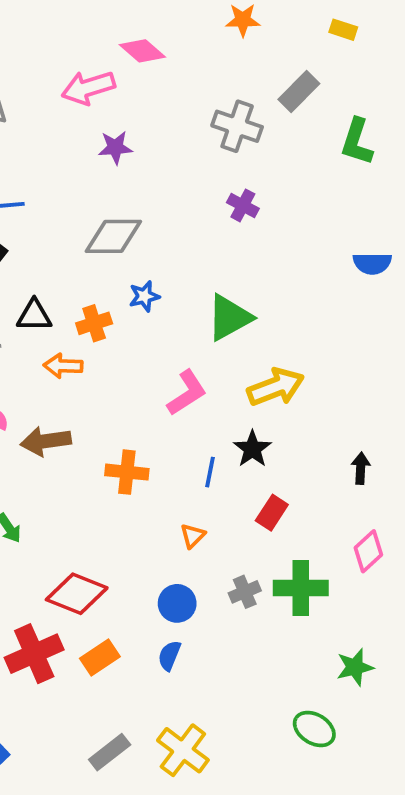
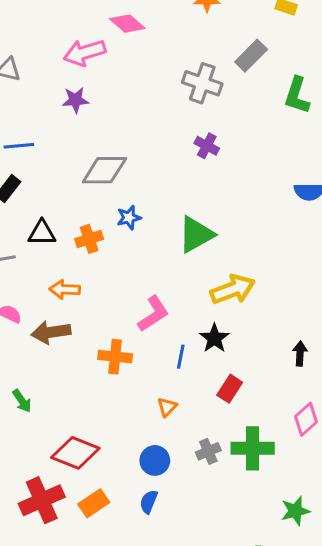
purple star: (115, 148) -> (75, 100), moved
orange arrow: (63, 366) -> (65, 289), moved
pink L-shape: (187, 393) -> (153, 314), moved

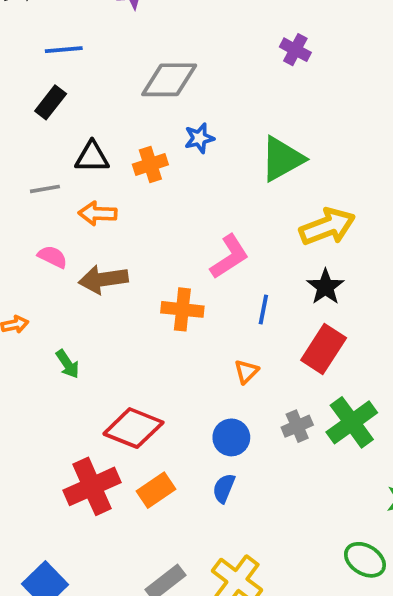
orange arrow: (65, 289) -> (98, 213), moved
black star: (214, 338) -> (325, 287), moved
red rectangle: (230, 389) -> (324, 349), size x1.4
green cross: (253, 448) -> (352, 422), turned -36

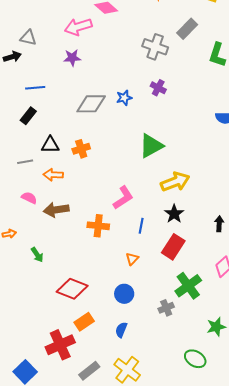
blue star: (199, 138) -> (124, 98), moved
gray cross: (297, 426) -> (166, 308), moved
red cross: (92, 486) -> (60, 345), moved
blue semicircle: (224, 488) -> (121, 330), moved

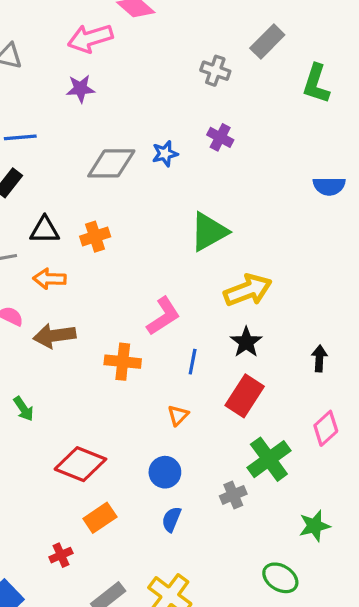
gray cross: (155, 47) -> (215, 71), size x0.7
blue semicircle: (121, 330) -> (171, 519), moved
red cross: (60, 345) -> (61, 555), size x0.5

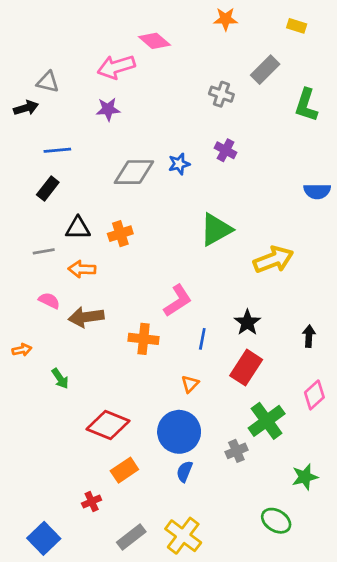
yellow arrow: (248, 290) -> (273, 260), moved
blue circle: (165, 472) -> (179, 432), size x1.6

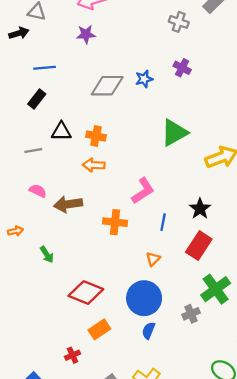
orange cross: (120, 234) -> (96, 136), turned 30
orange arrow: (82, 269) -> (94, 165), moved

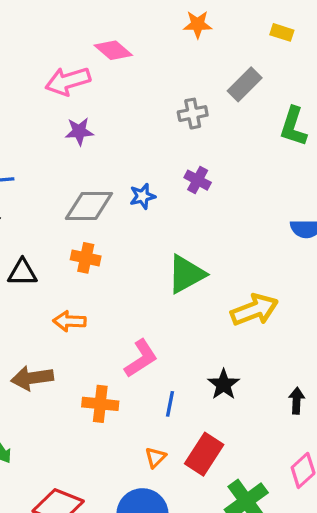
gray cross: (179, 22) -> (193, 114), turned -30
purple star: (86, 34) -> (79, 131), moved
orange cross: (96, 136) -> (86, 258), moved
red rectangle: (199, 246) -> (204, 454), moved

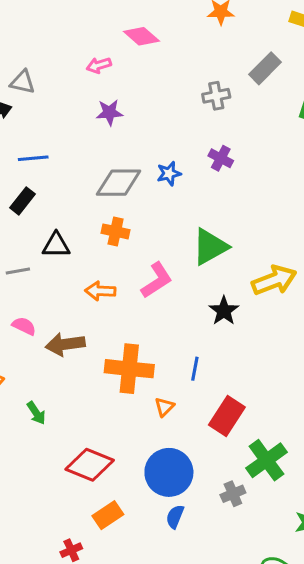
pink arrow: (68, 81) -> (99, 65), size x0.6
pink L-shape: (141, 358) -> (157, 280), moved
black star: (224, 384) -> (224, 311), moved
orange cross: (100, 404) -> (129, 369), size x1.4
orange triangle: (155, 457) -> (164, 407), moved

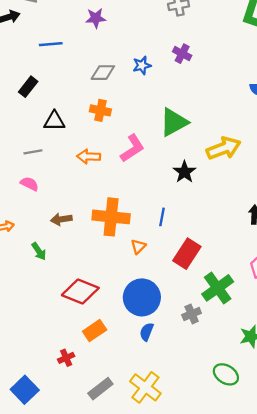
blue line: (33, 158) -> (51, 44), moved
gray diamond: (119, 183) -> (103, 73), size x0.7
gray line: (18, 271) -> (33, 152), moved
brown arrow: (65, 344) -> (61, 219), moved, size x0.7

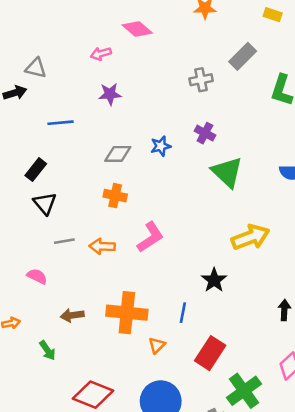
black triangle: (54, 121) -> (45, 203), moved, turned 50
green triangle: (174, 122) -> (227, 172), moved, turned -48
gray line: (33, 152) -> (64, 241), moved
black star: (184, 172) -> (214, 280), moved

